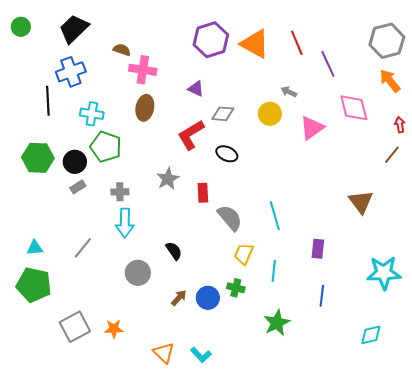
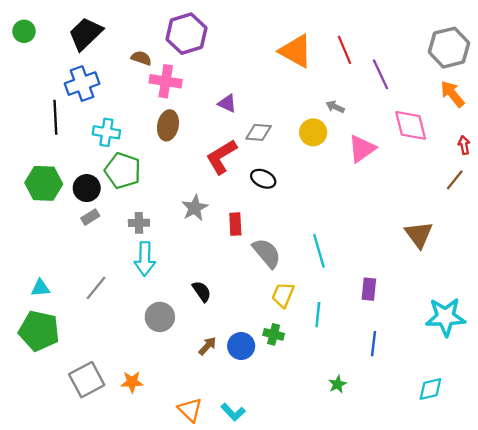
purple hexagon: (211, 40) -> (187, 34), moved
green star: (277, 323) -> (338, 384), moved, size x0.6

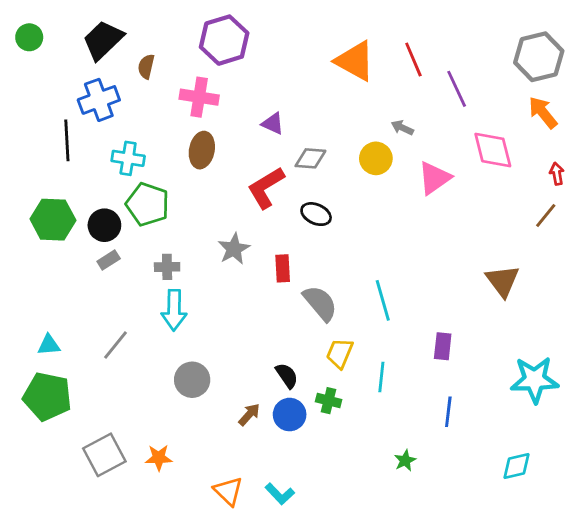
brown semicircle: (141, 58) -> (146, 67), moved, turned -96
black semicircle: (202, 291) -> (287, 376), moved

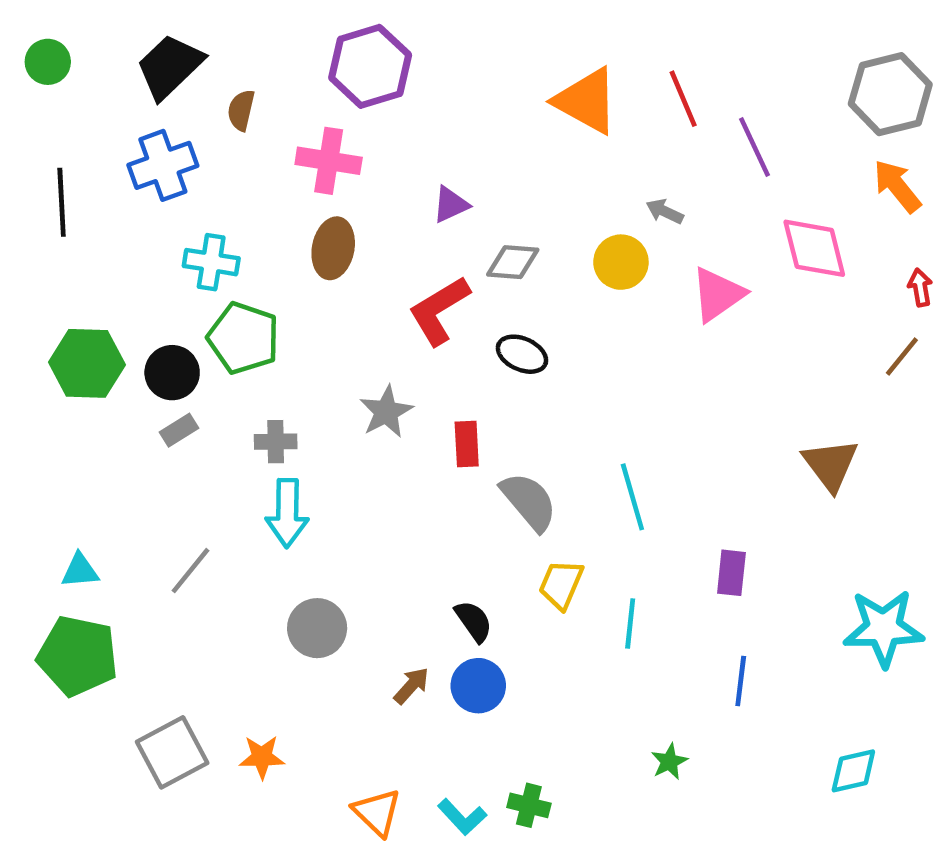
purple triangle: (273, 124) -> (451, 205), turned -50
black line: (67, 140) -> (62, 202), moved
green cross: (329, 401) -> (529, 805), moved

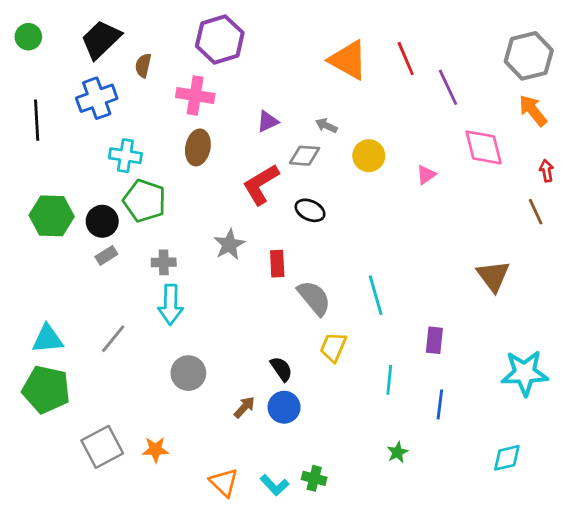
gray arrow: (665, 211) -> (326, 126), moved
pink triangle: (718, 294) -> (426, 175), size x0.6
brown line: (902, 356) -> (536, 212), turned -64
cyan triangle: (80, 571) -> (48, 339), size x1.4
cyan line: (630, 624) -> (389, 380), moved

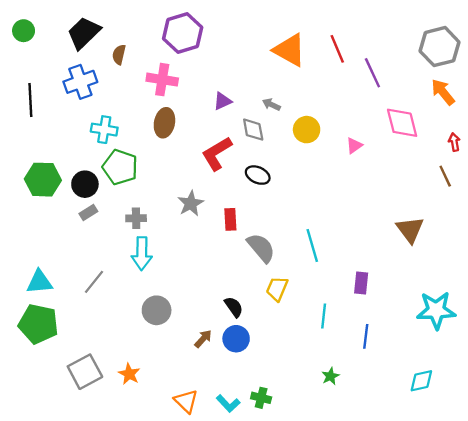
gray diamond: (305, 156) -> (253, 130), turned 75
orange star: (156, 450) -> (129, 374), turned 30

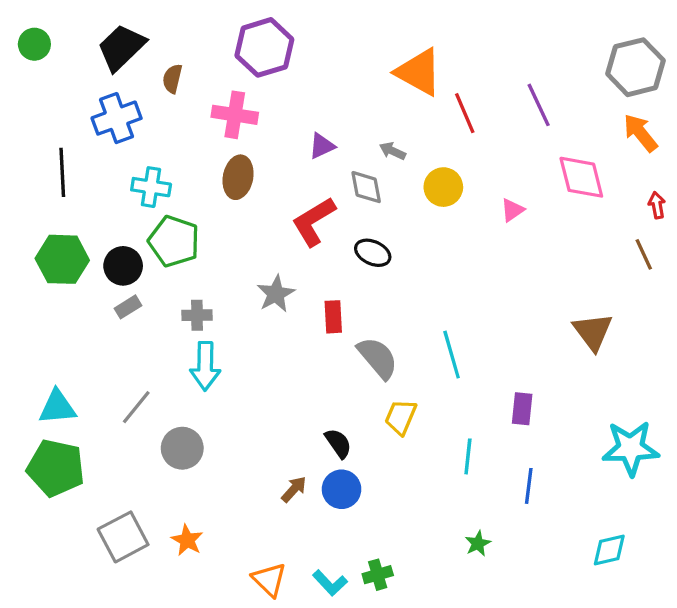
red line: (337, 49) -> (465, 113), moved
black line: (30, 100) -> (62, 172), moved
gray circle: (157, 310) -> (182, 448), moved
green cross: (261, 398) -> (378, 575), turned -30

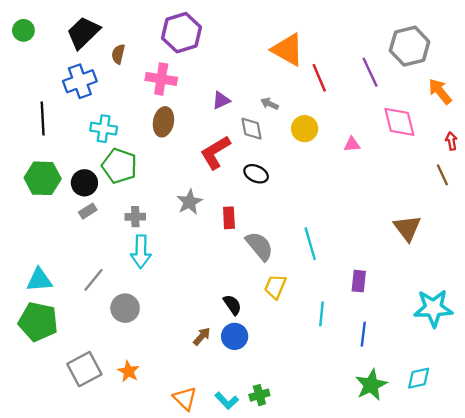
gray hexagon: (636, 67) -> (410, 46), moved
pink triangle: (512, 210) -> (352, 144), turned 30
green star: (478, 543) -> (371, 385), moved, size x1.8

